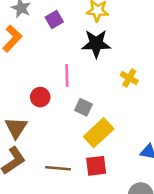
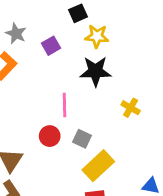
red circle: (40, 97) -> (50, 136), moved

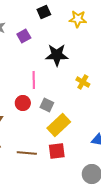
yellow star: (97, 36) -> (78, 19), moved

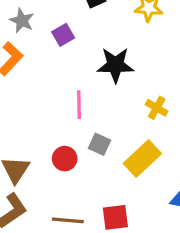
red circle: (23, 103) -> (65, 159), moved
yellow rectangle: (59, 125) -> (142, 159), moved

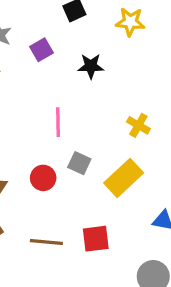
black star: (115, 65) -> (91, 66), moved, size x0.7

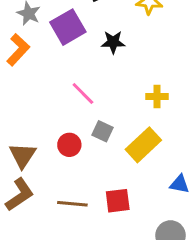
purple square: (41, 50) -> (68, 27), size x1.6
pink line: (58, 122) -> (83, 93), turned -44
yellow cross: (138, 125) -> (157, 97), turned -30

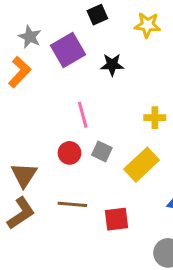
pink line: (83, 93) -> (83, 115), turned 30
red circle: (69, 145) -> (69, 153), moved
brown line: (72, 204) -> (72, 204), moved

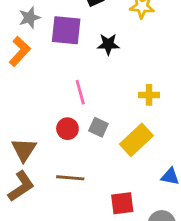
gray star: (30, 37) -> (30, 18), turned 30
purple square: (68, 50) -> (66, 30), turned 36
red square: (117, 219) -> (122, 203), moved

